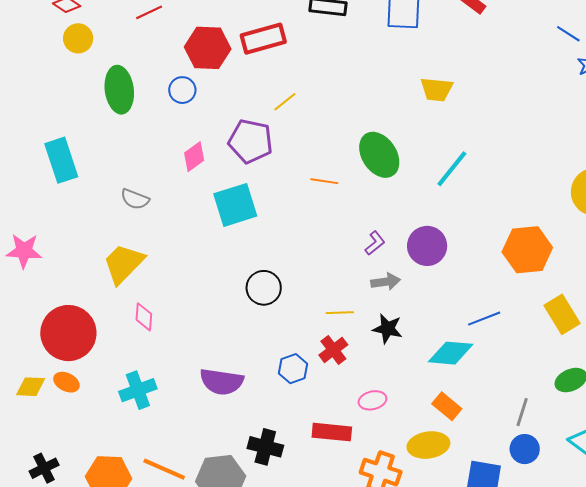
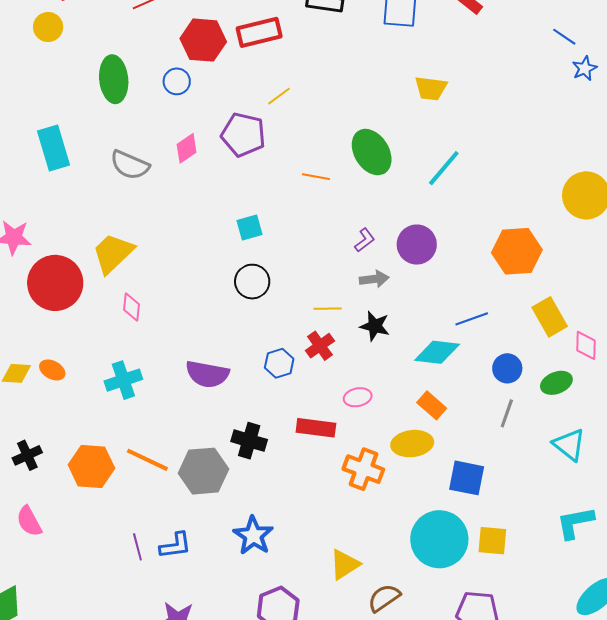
yellow circle: (78, 38) -> (48, 27), moved
gray semicircle: (135, 199) -> (130, 165), moved, size x1.4
cyan square: (235, 205) -> (250, 228), moved, size x0.6
red circle: (68, 333) -> (55, 283), moved
blue circle: (525, 449) -> (507, 368), moved

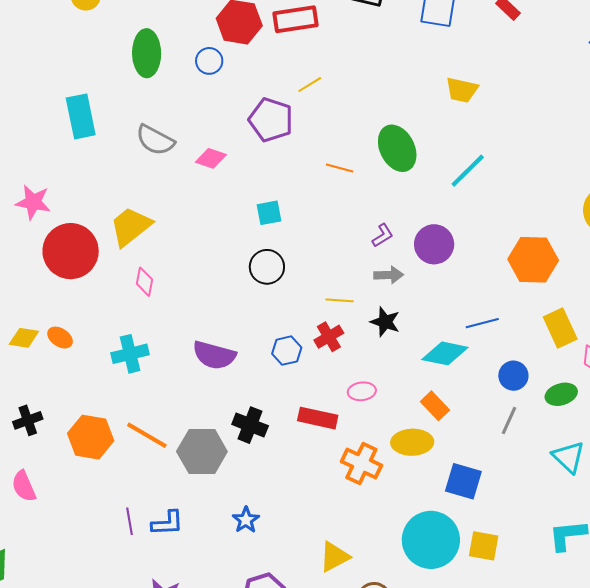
pink diamond: (187, 148) -> (211, 158), moved, turned 48
blue star: (253, 536) -> (246, 520), size x0.7

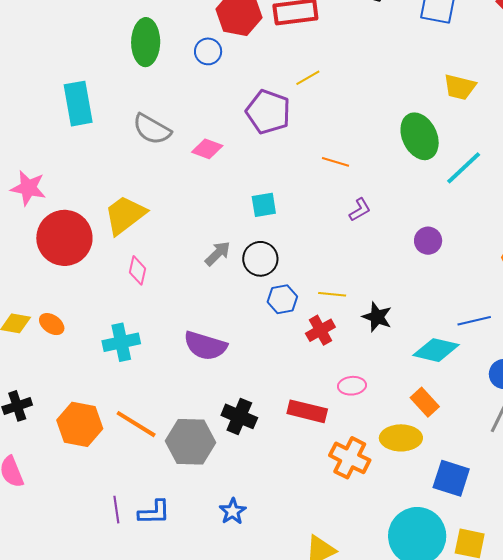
green ellipse: (397, 148) -> (420, 136), moved
purple L-shape: (383, 235) -> (360, 210), moved
purple circle: (434, 244) -> (428, 241), size x0.7
gray arrow: (389, 275) -> (218, 253), moved, turned -44
blue hexagon: (287, 351) -> (282, 299), moved

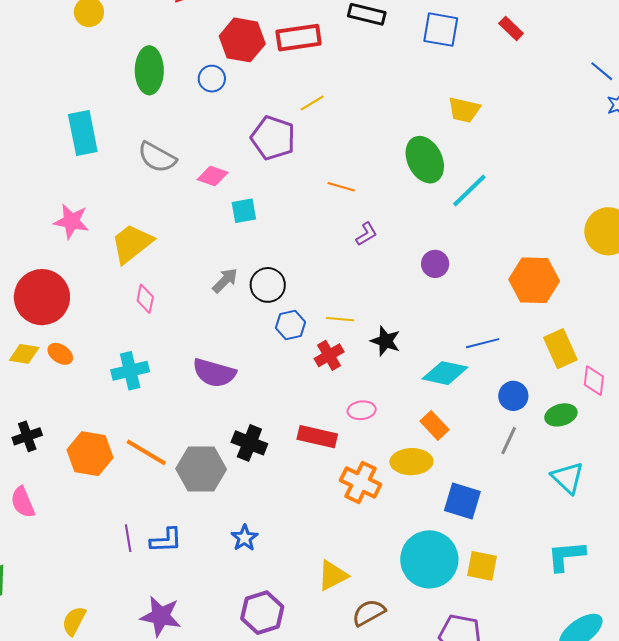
pink star: (28, 188) -> (71, 221), moved
cyan square: (264, 205) -> (244, 211), moved
red circle: (64, 238) -> (42, 297), moved

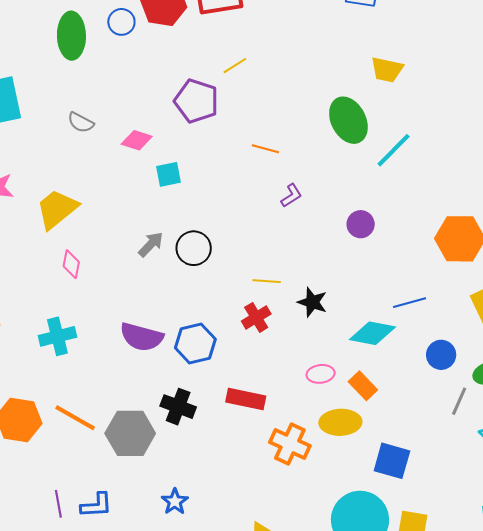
blue circle: (212, 79) -> (121, 22), moved
gray semicircle: (157, 157) -> (81, 122), size x0.7
blue hexagon: (290, 325) -> (195, 344), moved, size x1.4
pink ellipse: (362, 410) -> (321, 374), moved
gray line: (509, 441) -> (459, 401), moved

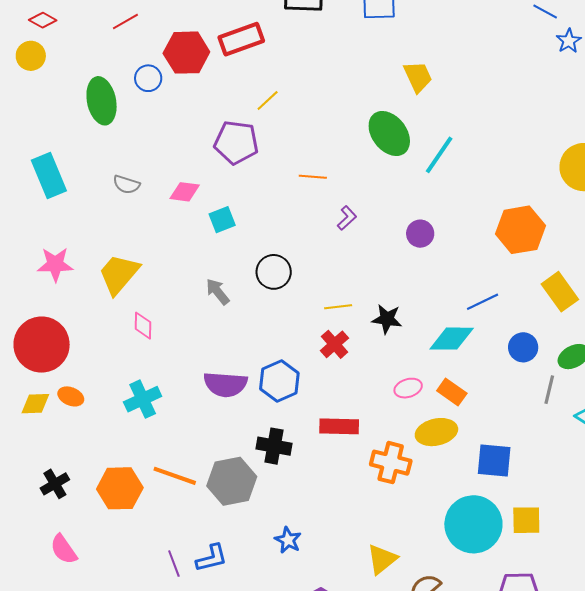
yellow trapezoid: (387, 70) -> (418, 77), turned -116
gray arrow: (151, 244) -> (218, 292), turned -72
black circle: (194, 248) -> (274, 272), moved

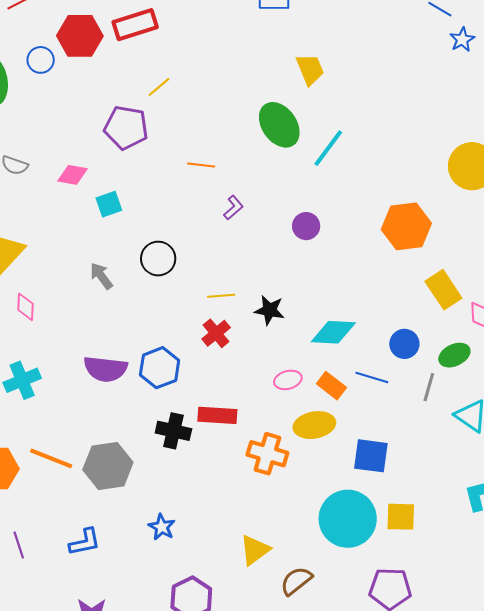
blue line: (483, 302) -> (372, 377), moved, turned 40
black cross: (274, 446) -> (173, 431), moved
purple line: (174, 564) -> (19, 545), moved

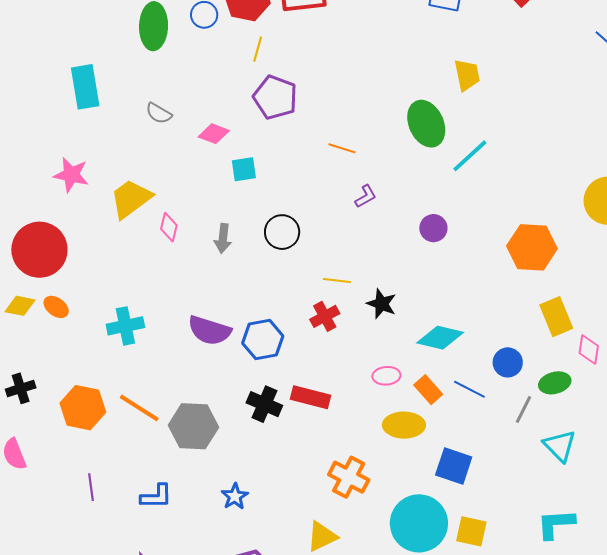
yellow line: (159, 87) -> (258, 49), moved, turned -45
gray arrow: (101, 276) -> (223, 238), turned -148
pink diamond: (25, 307) -> (169, 227), moved
orange cross: (267, 454) -> (349, 477), moved

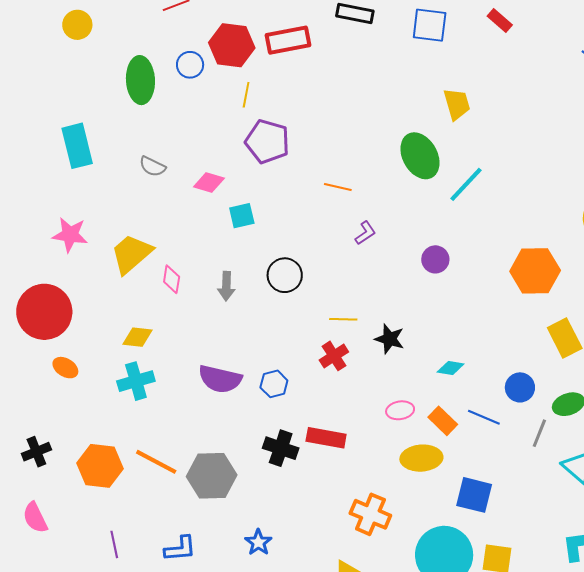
yellow diamond: (20, 306) -> (137, 337), moved
cyan diamond: (440, 338) -> (451, 368), size x0.6
blue hexagon: (263, 340) -> (274, 384), size x0.7

